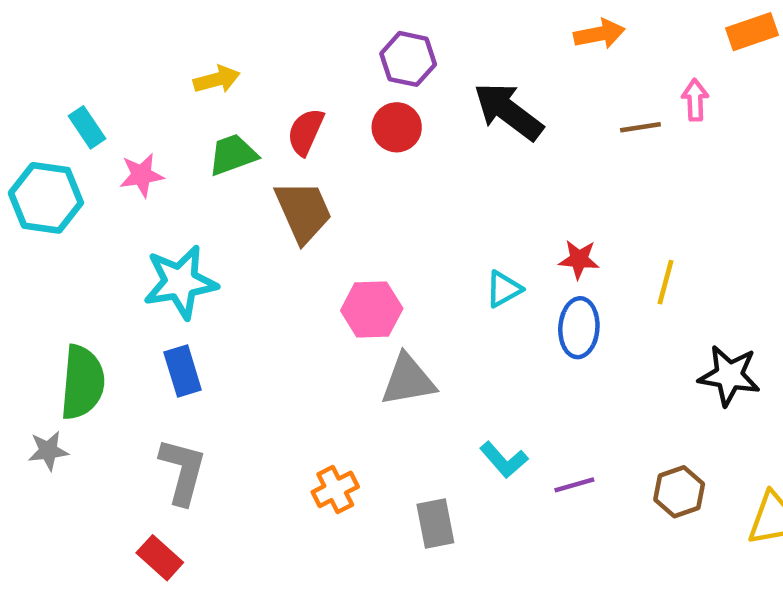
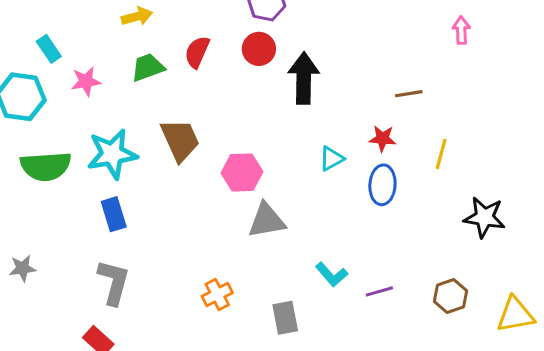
black arrow: (508, 111) -> (304, 78), moved, turned 54
brown line: (640, 127) -> (409, 94), moved
brown trapezoid: (303, 212) -> (180, 140), moved
green semicircle: (82, 382) -> (46, 166), moved, turned 81

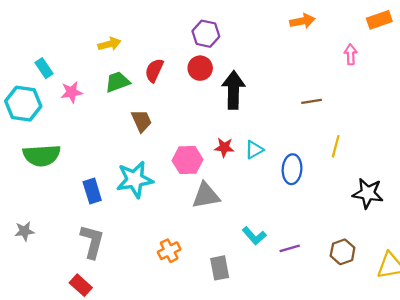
red star: (382, 138) -> (224, 147), moved
brown trapezoid: (180, 140) -> (142, 121), moved, size x0.7
cyan star: (112, 154) -> (135, 180), moved

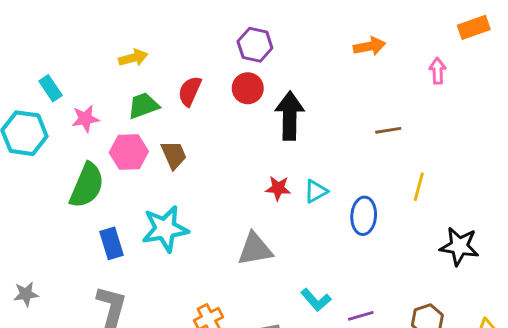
orange arrow: (302, 21) -> (369, 46), moved
green semicircle: (42, 155) -> (87, 185), moved, turned -63
pink hexagon: (188, 160) -> (129, 152), moved

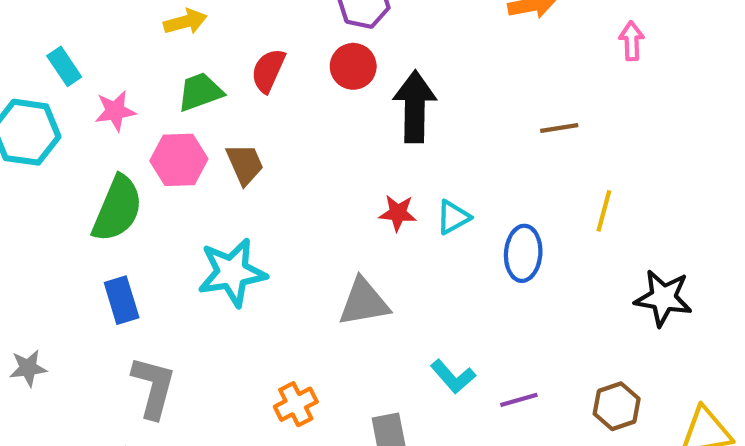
blue rectangle: (111, 243) -> (122, 300), moved

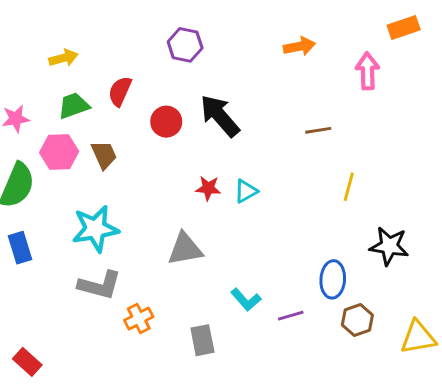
pink arrow: (632, 41) -> (367, 71), size x1.4
red circle: (353, 66) -> (166, 122), moved
black arrow: (415, 107) -> (220, 116), turned -42
blue ellipse: (523, 253) -> (333, 279), moved
gray L-shape: (153, 387) -> (100, 285), moved, turned 90

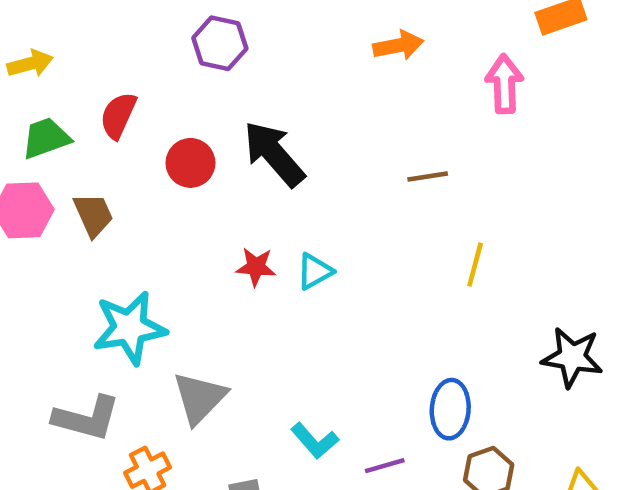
cyan star: (95, 229) -> (129, 328), moved
black star: (389, 246) -> (572, 357), moved
gray triangle: (185, 249) -> (200, 398), moved, turned -36

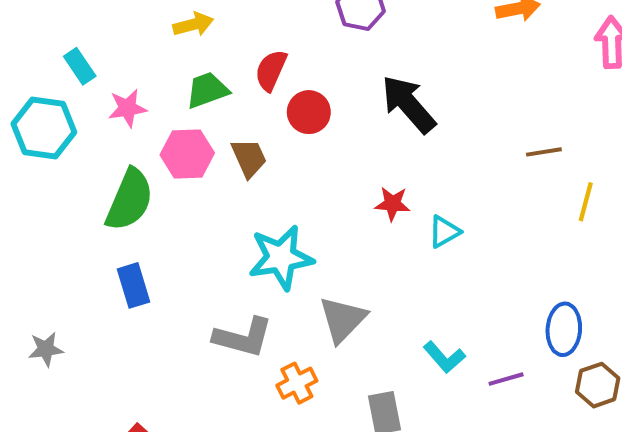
red circle: (190, 163) -> (309, 112), moved
brown line: (428, 176) -> (544, 152), moved
cyan triangle: (315, 271) -> (444, 232), moved

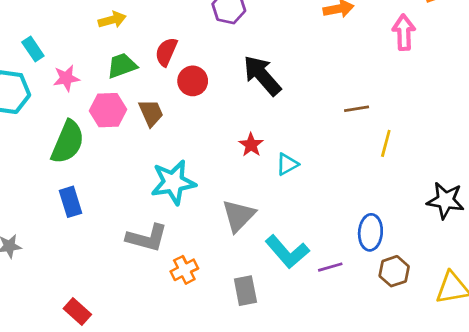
red star: (392, 204) -> (251, 145), turned 30
gray triangle: (343, 319) -> (239, 216), moved
cyan L-shape: (444, 357) -> (287, 252), size x1.5

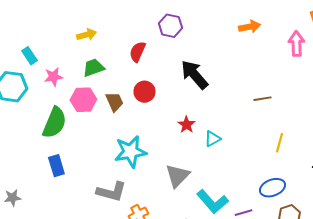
red semicircle: (166, 52) -> (137, 52), moved
red circle: (193, 81) -> (144, 92), moved
yellow line: (386, 143) -> (279, 143), moved
blue ellipse: (370, 232) -> (272, 188), turned 65

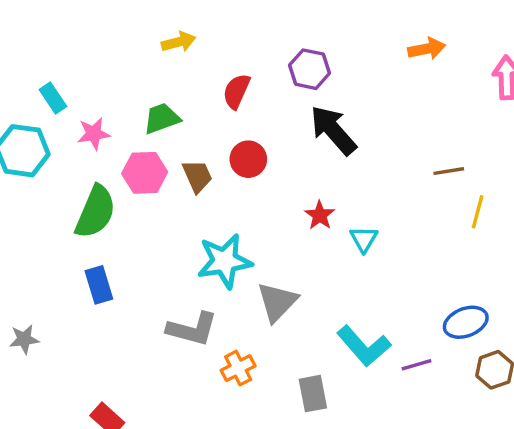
purple hexagon: (170, 26) -> (309, 69), moved
yellow arrow: (86, 35) -> (179, 42), moved
cyan triangle: (212, 139) -> (364, 239), turned -30
yellow line: (279, 143) -> (478, 212), moved
gray triangle: (177, 176) -> (277, 302), moved

